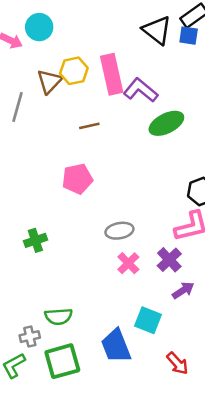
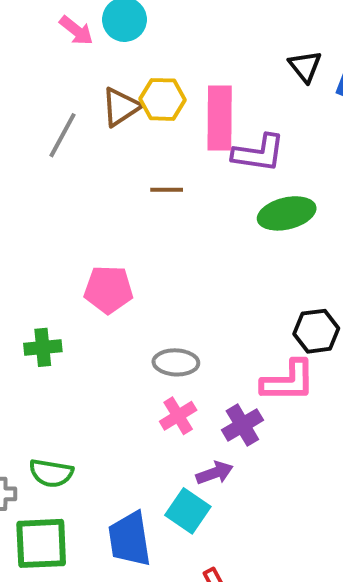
black triangle: (157, 30) -> (305, 66), size x0.7
purple L-shape: (141, 90) -> (259, 153), turned 136
pink pentagon: (77, 179) -> (109, 289), moved
purple arrow: (183, 290) -> (215, 473), moved

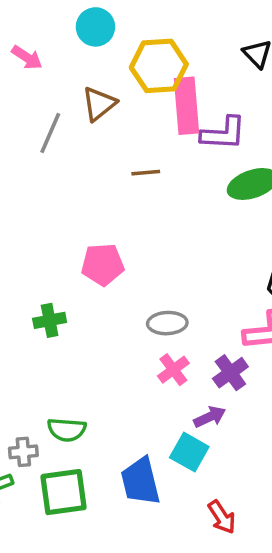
pink arrow: (76, 30) -> (27, 57), moved
yellow hexagon: (163, 99) -> (159, 66), moved, size x1.4

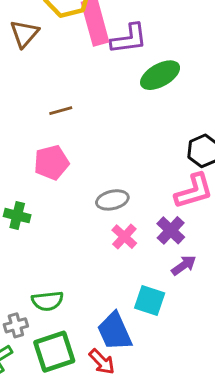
brown line: (146, 173) -> (61, 111), moved
green cross: (50, 320) -> (17, 216), turned 35
purple arrow: (210, 417) -> (184, 265), moved
red arrow: (222, 517) -> (102, 362), moved

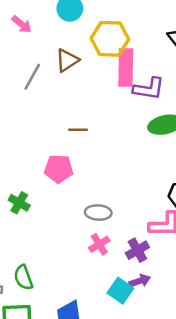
green semicircle: (47, 301) -> (23, 278), turned 60
cyan square: (150, 301) -> (120, 291), moved

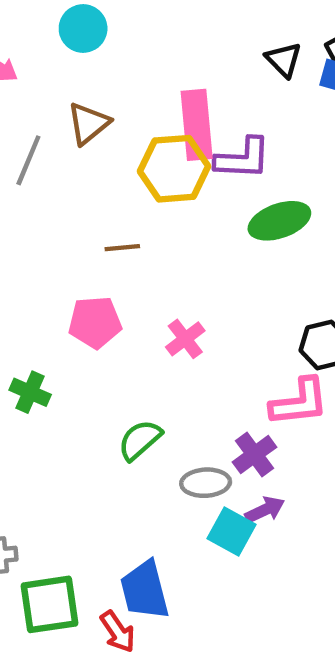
yellow hexagon: (110, 39) -> (174, 169), moved
gray ellipse: (98, 213) -> (206, 483), moved
pink cross: (99, 244) -> (185, 339), moved
green semicircle: (23, 278) -> (140, 440), moved, turned 75

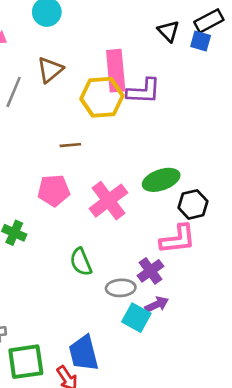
green ellipse: (279, 221) -> (161, 180), moved
pink cross: (185, 339) -> (109, 201), size x1.6
green semicircle: (140, 440) -> (81, 262), turned -72

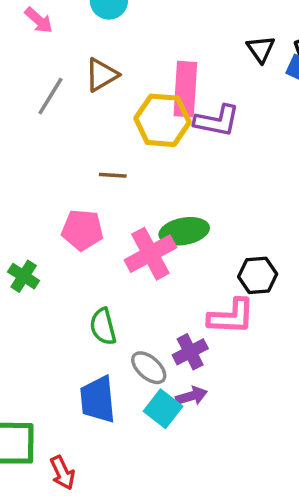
green ellipse: (161, 180) -> (184, 231), moved
gray ellipse: (121, 288) -> (149, 368), turned 36
blue trapezoid: (84, 353) -> (98, 400), moved

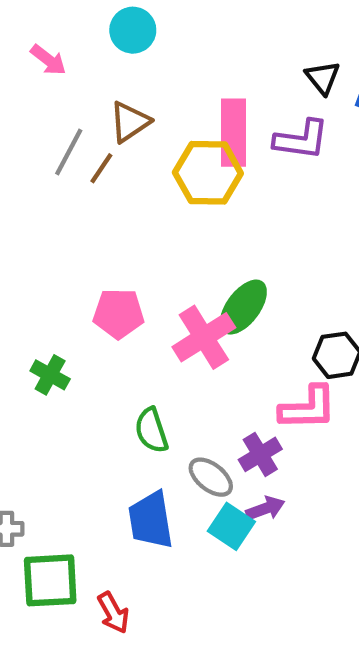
purple L-shape: (217, 121) -> (301, 140), moved
brown line: (113, 175) -> (101, 168), moved, turned -56
green ellipse: (184, 231) -> (243, 307), turned -39

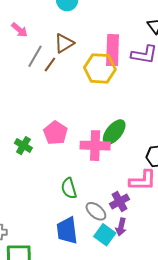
pink arrow: (48, 60) -> (19, 30), moved
pink pentagon: (118, 313) -> (55, 133), turned 30
pink cross: (204, 337) -> (95, 146), turned 32
green cross: (50, 375) -> (23, 146), moved
purple arrow: (265, 508) -> (121, 227), turned 120

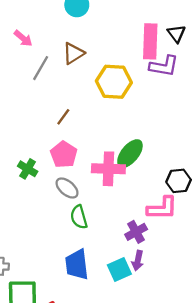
pink rectangle: (113, 50) -> (150, 41), moved
brown line: (50, 64) -> (63, 117), moved
gray ellipse: (96, 211) -> (67, 188), moved
cyan square: (105, 235) -> (119, 269), turned 30

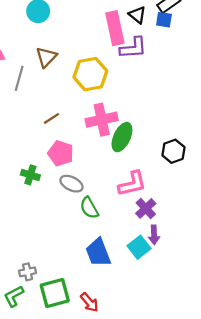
brown line: (63, 117) -> (52, 118), turned 35
pink cross: (108, 169) -> (102, 120), moved
pink L-shape: (162, 208) -> (132, 184), moved

